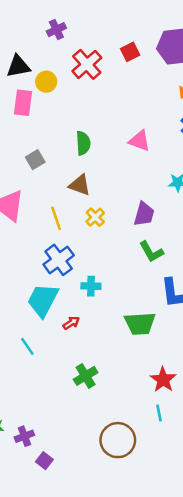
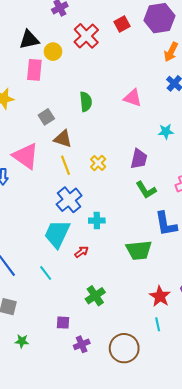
brown triangle: (80, 185) -> (63, 139), moved
purple cross: (24, 436) -> (82, 344), moved
purple square: (44, 461) -> (63, 323), moved, turned -32

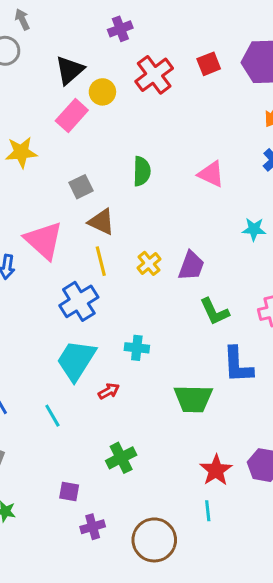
black triangle: (29, 40) -> (70, 70), turned -35
pink rectangle: (34, 70) -> (72, 116), turned 30
purple trapezoid: (139, 159) -> (191, 266), moved
blue cross: (69, 200) -> (79, 301), moved

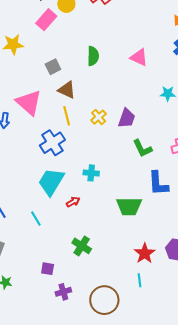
green cross: (121, 458) -> (82, 246), turned -30

